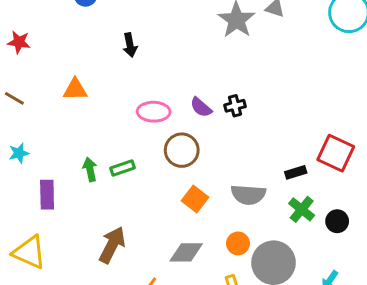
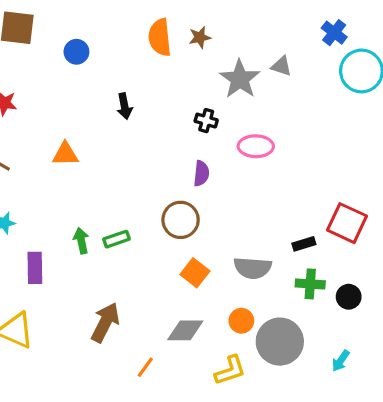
black cross: (235, 106) -> (206, 121), moved, turned 30
purple semicircle: (201, 107) -> (201, 173), turned -125
pink ellipse: (154, 112) -> (256, 146), moved
green cross: (302, 209) -> (310, 284), turned -35

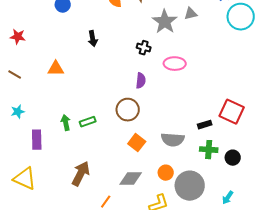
gray triangle: (281, 66) -> (191, 14), turned -32

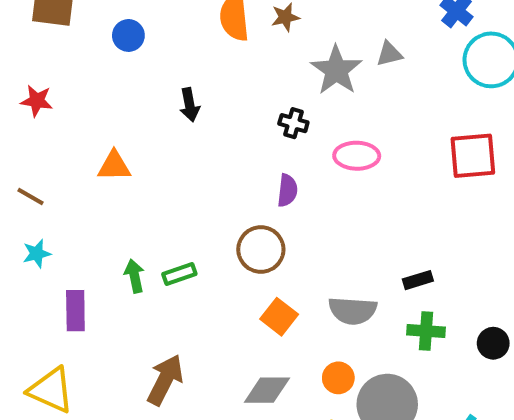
brown line: (15, 75) -> (31, 196), moved
red square: (232, 112) -> (473, 156), moved, turned -30
black circle: (233, 158) -> (493, 343), moved

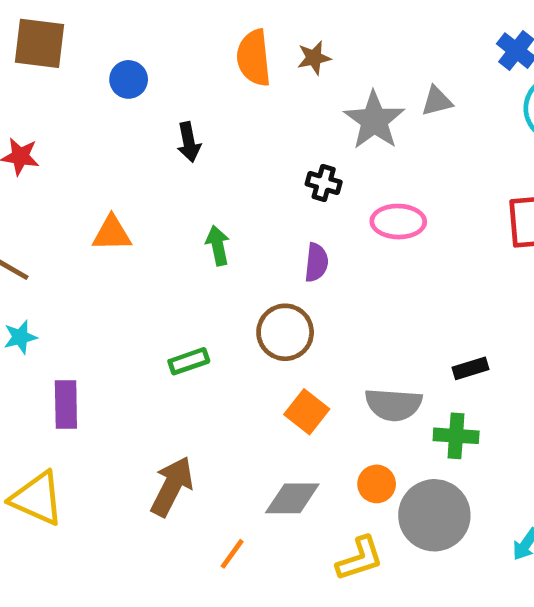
black arrow: (190, 105) -> (189, 142), moved
green arrow: (135, 276) -> (218, 246), moved
green cross: (426, 331) -> (456, 436), moved

